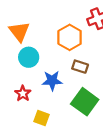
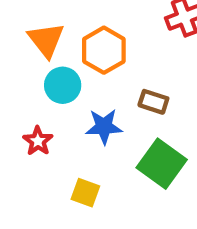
orange hexagon: (70, 37) -> (104, 50), moved
red star: (23, 93) -> (38, 141), moved

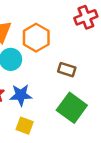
blue star: (104, 127) -> (21, 95), moved

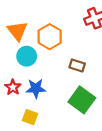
yellow square: (25, 126) -> (30, 117), moved

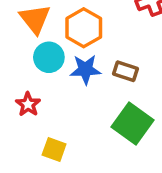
blue star: (36, 88) -> (85, 69), moved

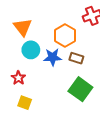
orange hexagon: (84, 28) -> (65, 35), moved
yellow square: (54, 150) -> (25, 103), moved

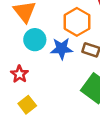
yellow square: (25, 103) -> (27, 105), turned 32

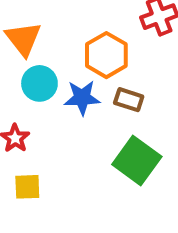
yellow square: (27, 105) -> (27, 187), turned 36

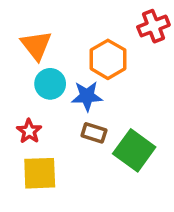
brown rectangle: (129, 100) -> (94, 133), moved
yellow square: (27, 187) -> (40, 173), size x1.5

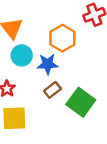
brown rectangle: (94, 133) -> (52, 90), turned -56

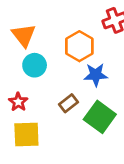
blue star: (48, 64) -> (96, 75), moved

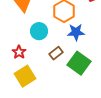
cyan circle: (35, 65) -> (39, 31), moved
yellow square: (26, 135) -> (25, 76), turned -30

